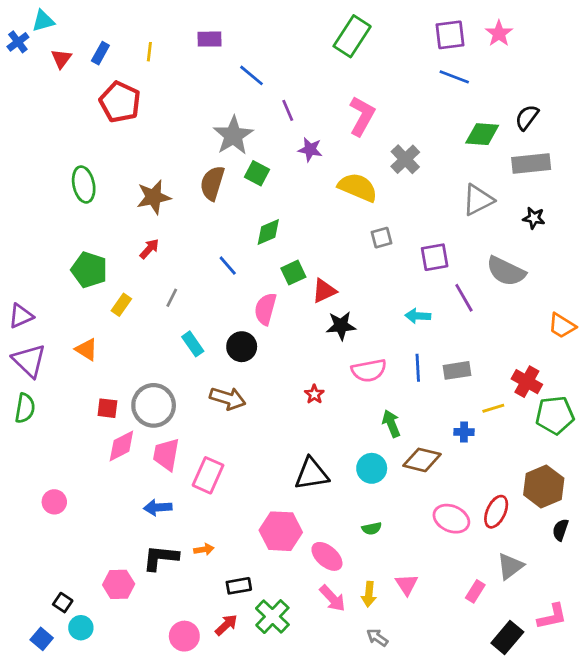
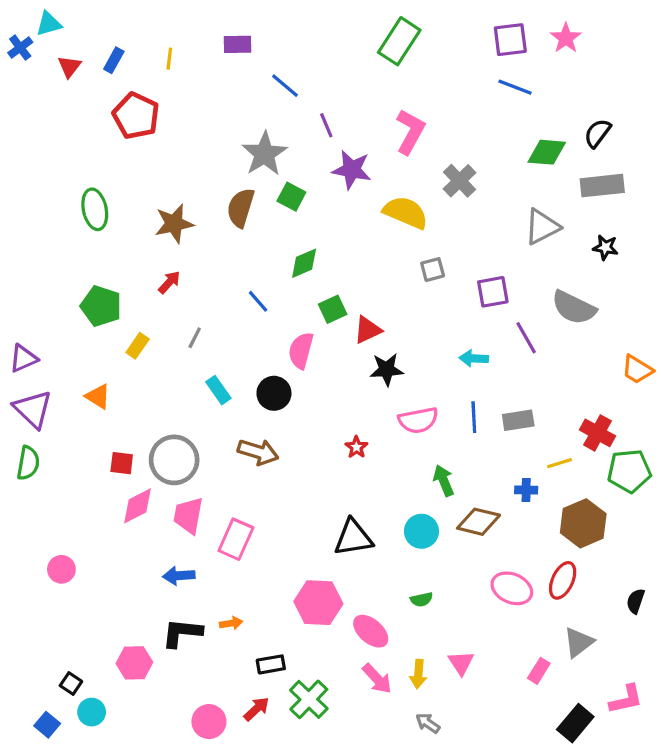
purple star: (310, 150) -> (352, 170), size x1.4
brown hexagon: (544, 486) -> (583, 523), moved

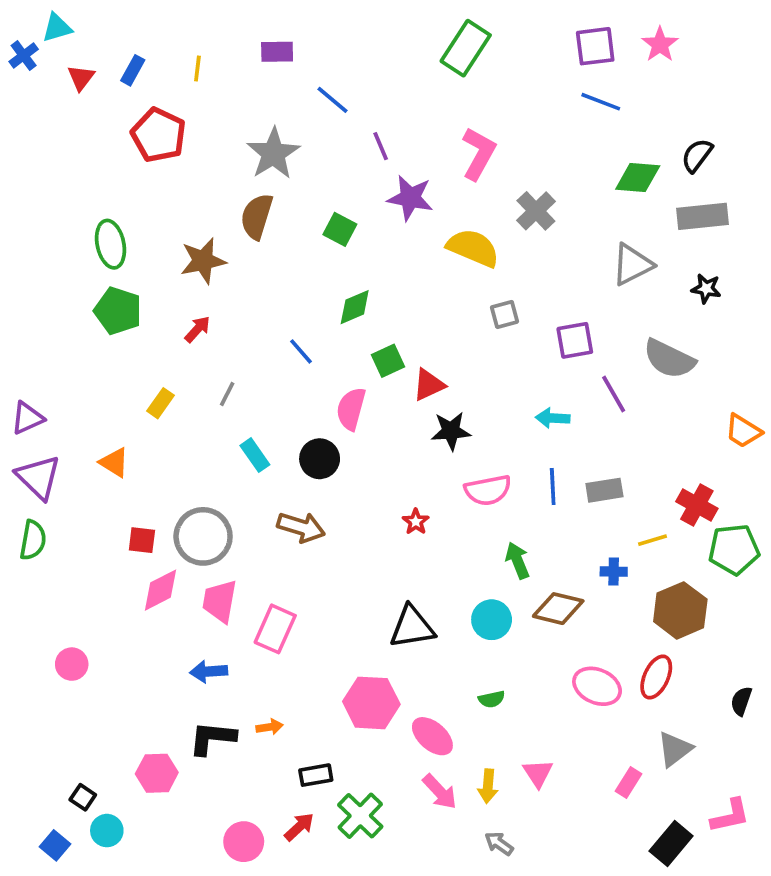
gray star: (264, 154) -> (273, 154), moved
brown semicircle: (241, 208) -> (257, 216), moved
green pentagon: (101, 306) -> (118, 311), moved

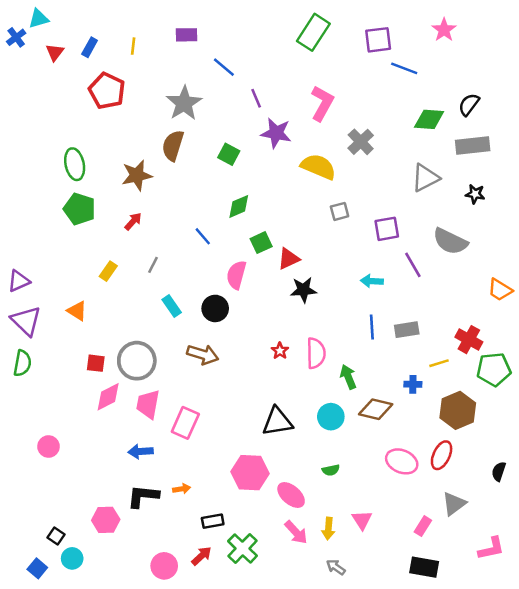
purple square: (595, 46) -> (378, 40), moved
pink semicircle: (488, 490) -> (316, 353), moved, turned -80
black rectangle: (671, 843) -> (424, 567), moved, turned 60

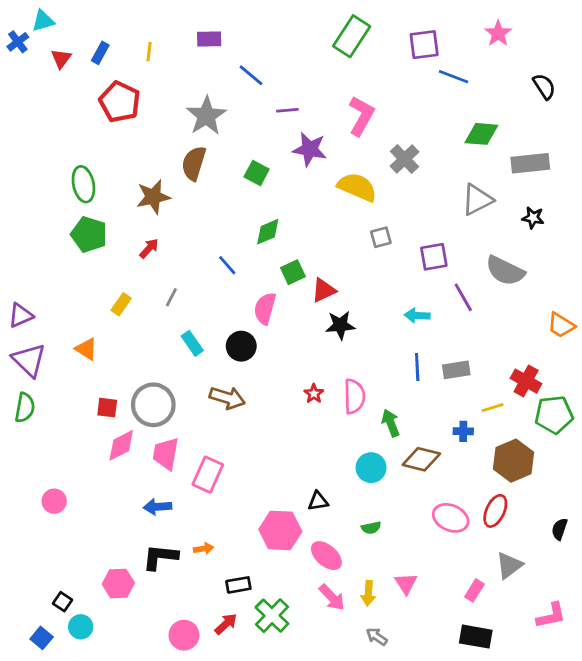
purple line: (256, 98) -> (287, 110), turned -72
black semicircle: (469, 104) -> (544, 86), moved, turned 110
black triangle: (277, 422) -> (318, 501), moved, size x0.6

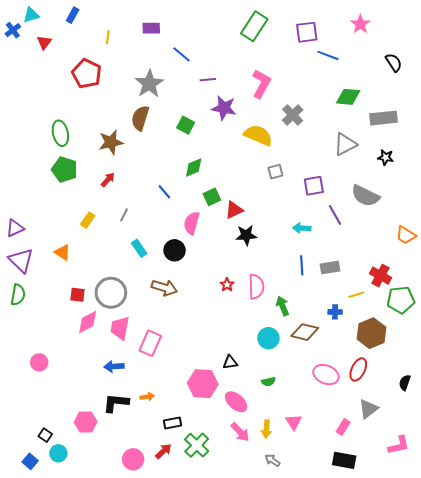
blue rectangle: (100, 53) -> (73, 15), moved

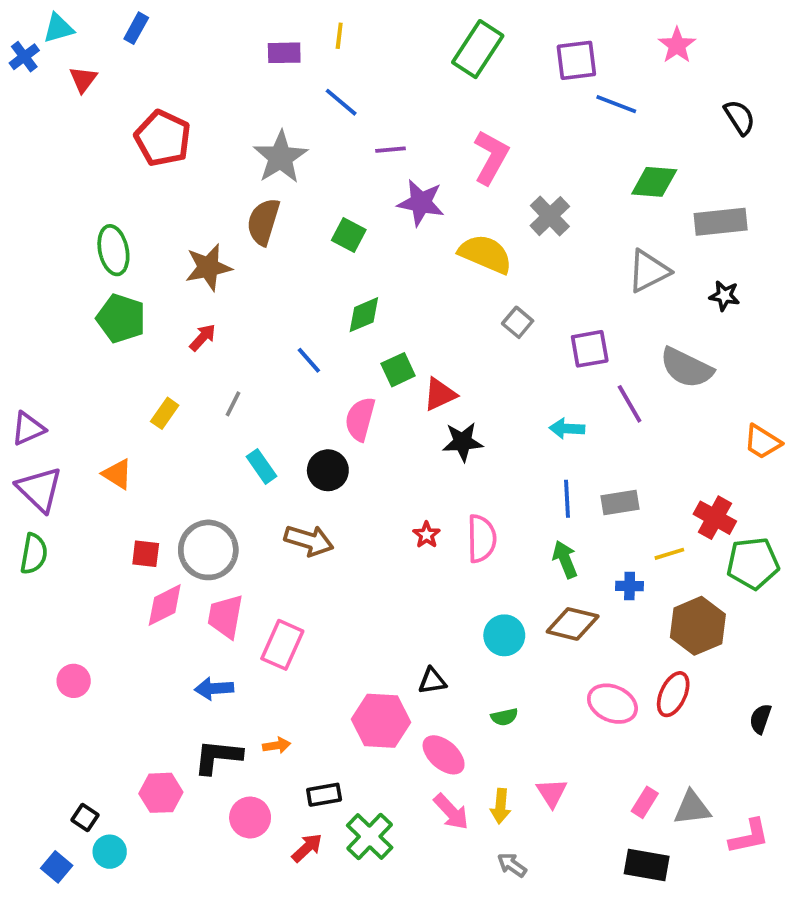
yellow line: (108, 37) -> (339, 36), moved
gray square: (275, 172) -> (518, 322), turned -35
green arrow: (283, 306) -> (565, 559), moved
gray triangle: (368, 409) -> (692, 808), moved, turned 30
pink circle: (133, 459) -> (250, 817), moved

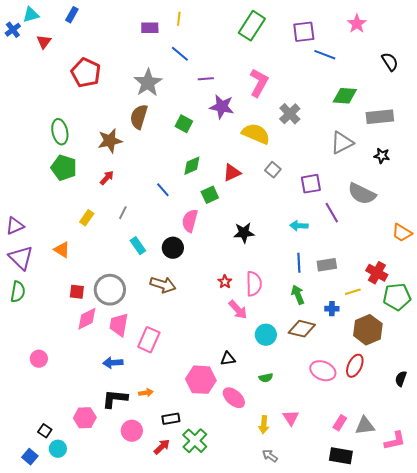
red triangle: (440, 394) -> (232, 173), moved
pink arrow: (451, 812) -> (238, 310), moved

